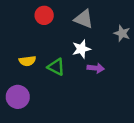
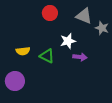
red circle: (44, 15) -> (50, 13), moved
gray triangle: (84, 19) -> (84, 16), moved

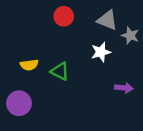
white star: (68, 41) -> (101, 52), moved
purple arrow: (80, 57) -> (124, 88), moved

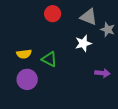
purple circle: (19, 103) -> (27, 79), moved

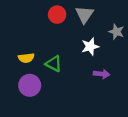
gray triangle: (89, 17) -> (84, 15), moved, turned 42
purple arrow: (102, 73) -> (102, 74), moved

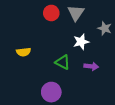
green triangle: (54, 64) -> (63, 62), moved
purple circle: (30, 85) -> (51, 92), moved

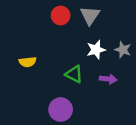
gray star: (105, 28) -> (123, 50), moved

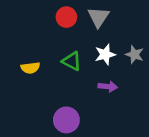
green triangle: (74, 74) -> (72, 61), moved
purple arrow: (108, 79) -> (108, 87), moved

